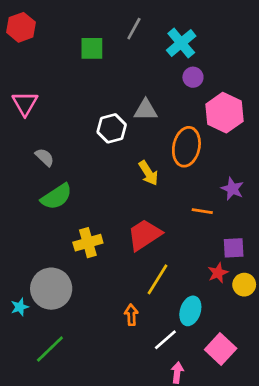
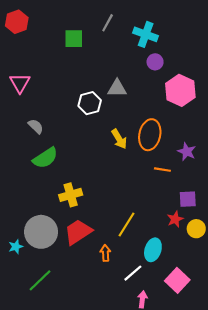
cyan cross: (181, 43) -> (146, 34), turned -30
orange ellipse: (186, 147) -> (150, 135), moved
red trapezoid: (144, 235) -> (78, 232), moved

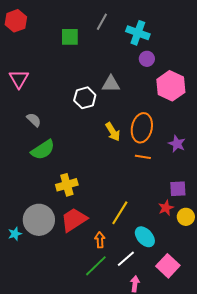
orange line: (162, 170) -> (143, 157), moved
cyan ellipse: (153, 250) -> (145, 237), turned -60
green line: (40, 280) -> (96, 266), moved

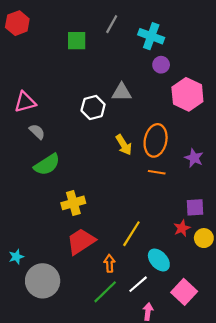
pink triangle: (19, 79) -> (25, 102), moved, turned 45
gray circle: (39, 220) -> (43, 281), moved

